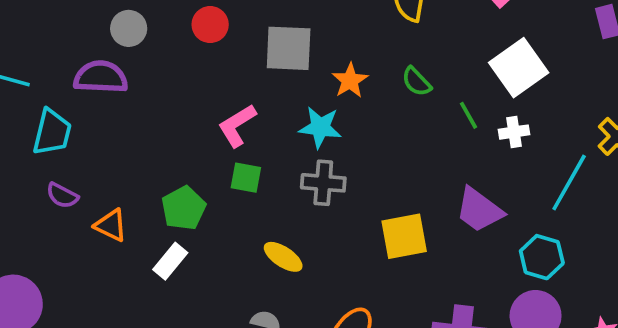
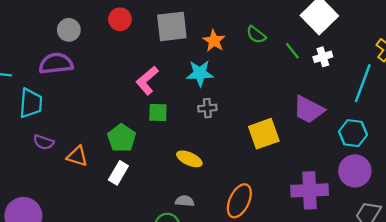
gray cross: (323, 183) -> (207, 108), size x0.7

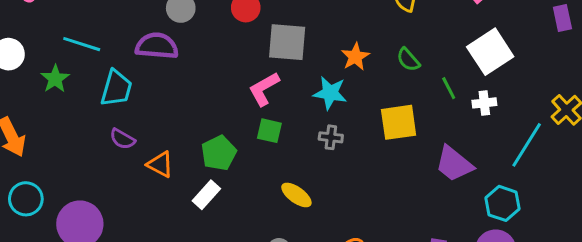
gray square: (172, 26) -> (287, 42), moved
yellow square: (264, 134) -> (399, 122), moved

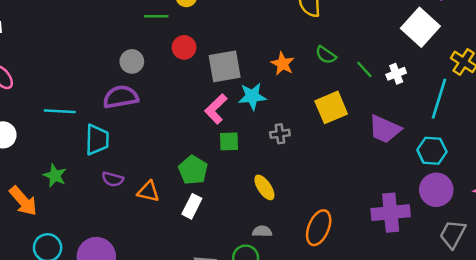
white square: (490, 52) -> (420, 27), moved
green star: (55, 79) -> (55, 176), moved
cyan star: (330, 93) -> (252, 96), moved
yellow ellipse: (296, 195) -> (264, 187), turned 35

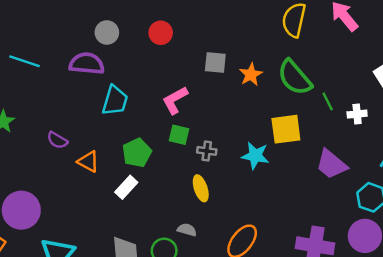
green semicircle: (326, 55) -> (295, 77), size x1.8
gray square: (225, 66) -> (215, 62), moved, size x0.7
cyan star: (252, 96) -> (255, 156), moved
gray cross: (280, 134) -> (207, 151), moved
cyan trapezoid: (97, 140) -> (115, 101), moved

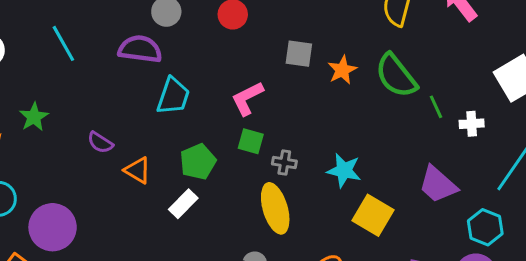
cyan line: (25, 61) -> (63, 43), turned 40
yellow square: (286, 129) -> (373, 215), moved, turned 36
yellow ellipse: (201, 188) -> (275, 208), size x1.5

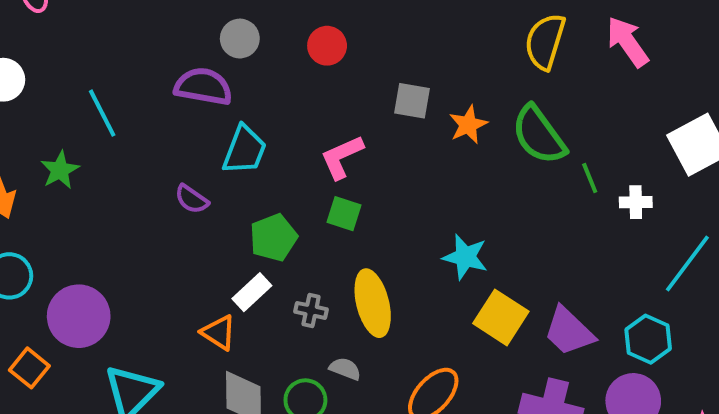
cyan line: (63, 43) -> (102, 113), moved
purple semicircle: (100, 143) -> (192, 199), moved
gray cross: (284, 163) -> (311, 310), moved
orange triangle: (138, 170) -> (219, 333), moved
purple trapezoid: (438, 185) -> (569, 331), moved

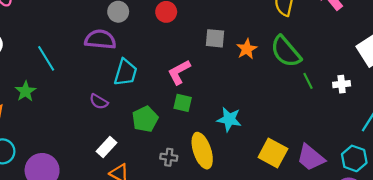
green line: (590, 178) -> (308, 81), moved
cyan star: (465, 257) -> (229, 119), moved
white rectangle: (252, 292) -> (106, 147), moved

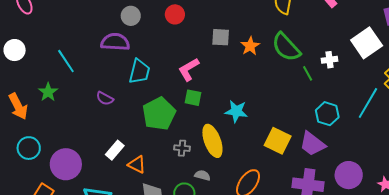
white cross: (342, 84) -> (329, 60), moved
purple semicircle: (99, 102) -> (105, 98), moved
green pentagon: (145, 119) -> (159, 114), size x1.4
white rectangle: (106, 147) -> (115, 150), moved
cyan hexagon: (354, 158) -> (327, 114), moved

